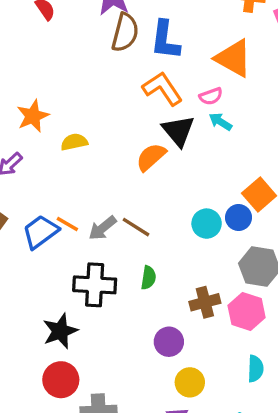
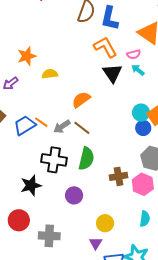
orange semicircle: (151, 157) -> (81, 100), moved
cyan circle: (207, 224) -> (141, 113), moved
green semicircle: (148, 278) -> (86, 159), size x1.6
purple circle: (169, 342) -> (74, 195), moved
red circle: (61, 380) -> (19, 220), moved

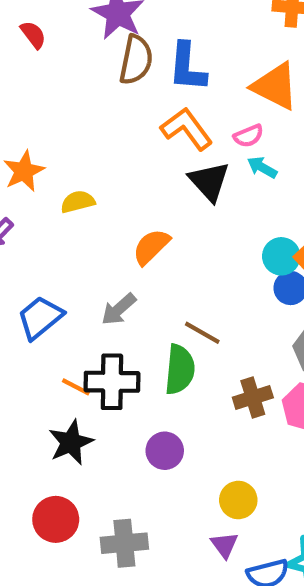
orange line: (41, 122) -> (76, 387), moved
brown line: (82, 128) -> (202, 333), moved

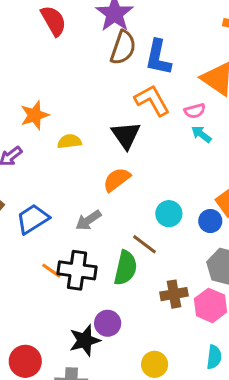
red semicircle: (33, 35) -> (54, 21), size x1.5
black triangle: (209, 181) -> (126, 135), moved
cyan circle: (281, 256) -> (169, 214), moved
black star: (71, 442) -> (85, 340), moved

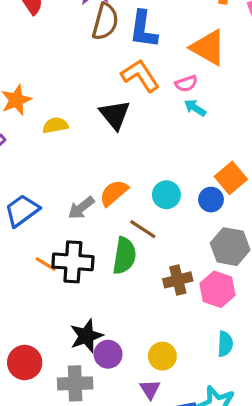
orange semicircle: (117, 180) -> (114, 193), moved
purple circle: (108, 323) -> (108, 354), moved

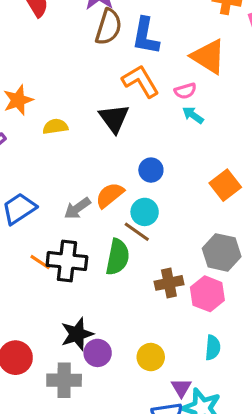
cyan circle: (166, 195) -> (145, 212), moved
blue circle: (211, 200) -> (151, 170), moved
purple triangle: (150, 389) -> (181, 388), moved

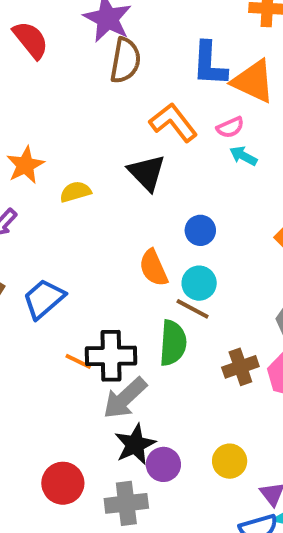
blue L-shape: (146, 36) -> (209, 64), moved
orange semicircle: (110, 195) -> (153, 268), turned -68
gray arrow: (77, 208) -> (125, 398), moved, size x1.4

